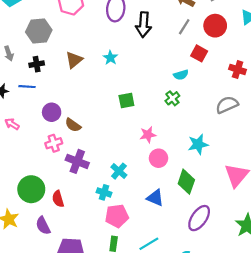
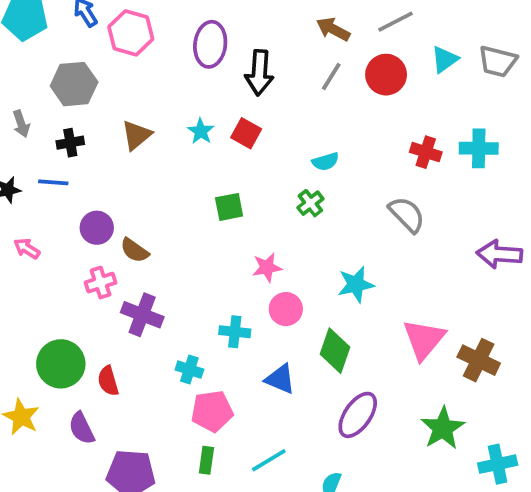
red square: (199, 53) -> (246, 133), moved
gray semicircle: (227, 105) -> (407, 214), turned 70
cyan cross: (119, 171) -> (235, 332), moved, turned -35

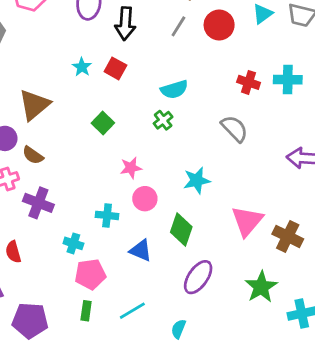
brown triangle: (136, 135) -> (34, 105), moved, size x1.4
cyan semicircle: (326, 162) -> (174, 89), size x1.4
green square: (229, 207) -> (103, 123), turned -35

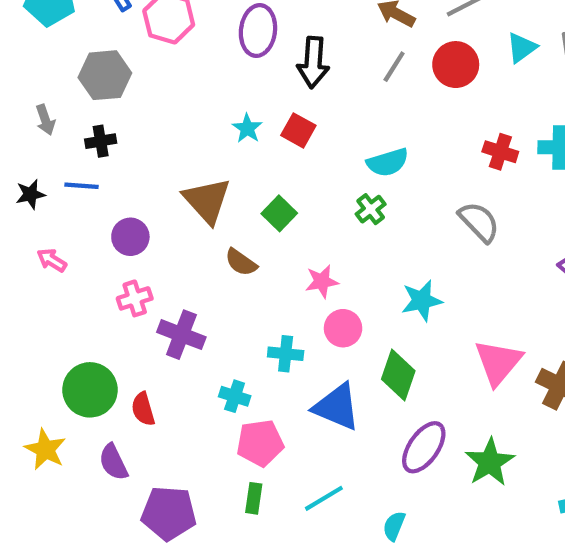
brown triangle: (34, 105) -> (207, 201), moved, turned -32
brown semicircle: (33, 155) -> (241, 262), moved
blue triangle: (141, 250) -> (337, 407), size x1.4
green star: (261, 287) -> (490, 462), moved

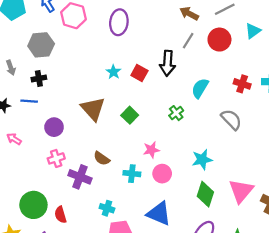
black arrow: (313, 62) -> (168, 63), moved
cyan semicircle: (388, 162) -> (200, 88), moved, turned 138
brown semicircle: (241, 262) -> (102, 158), moved
cyan cross: (286, 354) -> (132, 174), moved
green diamond: (398, 375) -> (205, 194), moved

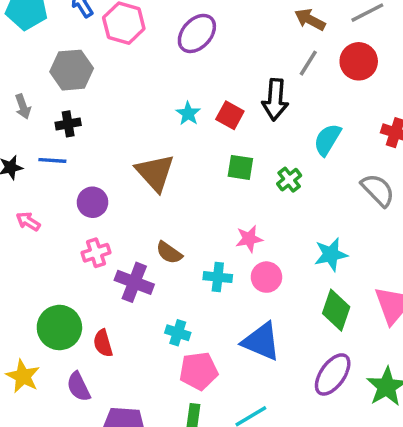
purple ellipse: (119, 22) -> (197, 33), turned 35
green square: (130, 115) -> (240, 167), moved, turned -35

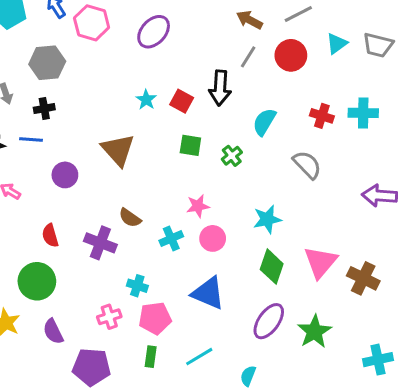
pink cross: (96, 253) -> (109, 317), moved
cyan cross: (218, 277) -> (171, 238), turned -30
red semicircle: (103, 343) -> (50, 236), moved

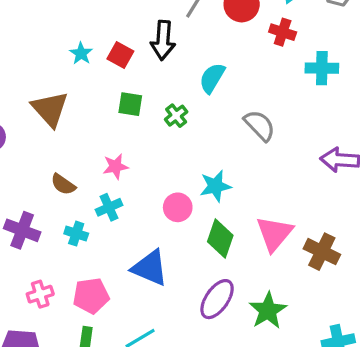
red cross: (322, 116) -> (283, 32), moved
pink star: (198, 206) -> (115, 166), moved
pink circle: (213, 238) -> (178, 207), moved
purple cross: (100, 243) -> (22, 230), moved
cyan cross: (137, 286) -> (76, 234), moved

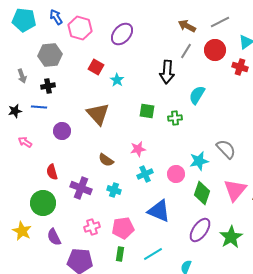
red square: (120, 55) -> (96, 67), moved
green cross: (176, 116) -> (175, 118), turned 32
gray semicircle: (260, 125) -> (226, 149), moved
cyan cross: (109, 207) -> (145, 174), moved

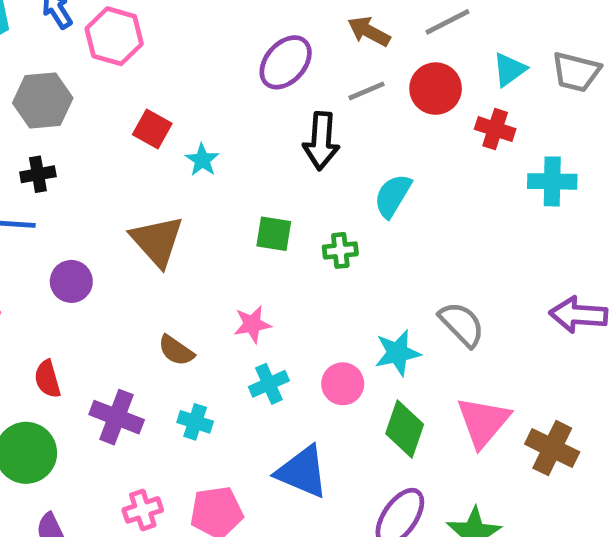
purple ellipse: (122, 34) -> (286, 62), moved
gray line: (186, 51) -> (367, 91), turned 35

